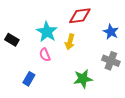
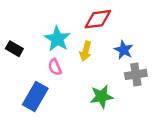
blue star: (111, 32) -> (124, 50), moved
gray cross: (111, 61) -> (136, 74), turned -30
blue rectangle: (29, 79) -> (35, 97), size x1.6

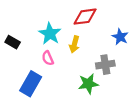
blue star: (124, 50) -> (120, 37), moved
gray cross: (136, 74) -> (105, 65), moved

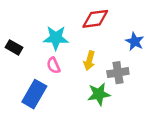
cyan star: (50, 34) -> (56, 38), turned -30
yellow arrow: (74, 44) -> (89, 61), moved

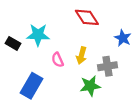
red diamond: (95, 19) -> (87, 17), turned 65
cyan star: (56, 38) -> (38, 35), moved
pink semicircle: (53, 65) -> (58, 60), moved

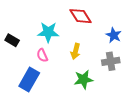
cyan star: (38, 35) -> (48, 32), moved
pink semicircle: (58, 60) -> (42, 55), moved
gray cross: (108, 66) -> (111, 61), moved

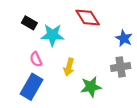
black rectangle: (12, 40) -> (29, 23), moved
yellow arrow: (75, 51) -> (69, 67), moved
pink semicircle: (42, 55) -> (36, 59), moved

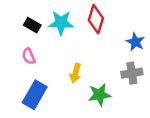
red diamond: (88, 17) -> (96, 19), turned 50
cyan star: (52, 35) -> (61, 23), moved
pink semicircle: (36, 59) -> (29, 56), moved

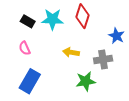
yellow arrow: (75, 73) -> (71, 52), moved, turned 84
gray cross: (132, 73) -> (103, 60), moved

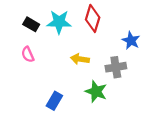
blue rectangle: (30, 81) -> (54, 101), moved, size x0.7
green star: (86, 81) -> (96, 92), turned 30

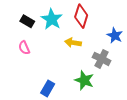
cyan star: (59, 22) -> (52, 19), turned 30
yellow arrow: (80, 59) -> (73, 43), moved
gray cross: (116, 67) -> (102, 59), turned 36

